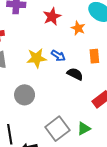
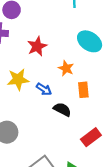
orange star: (78, 28) -> (66, 68), moved
yellow star: (37, 58) -> (18, 79), moved

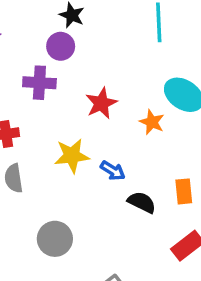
orange star: (66, 68) -> (152, 122), moved
orange rectangle: (83, 90) -> (184, 191), moved

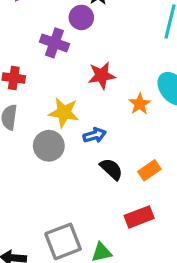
blue arrow: (113, 171) -> (95, 135), turned -65
orange rectangle: (184, 191) -> (149, 170), turned 45
gray circle: (55, 239) -> (49, 146), moved

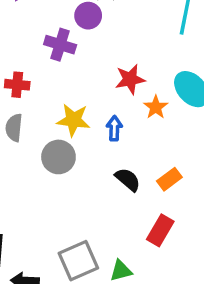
red star: (102, 76) -> (130, 79), moved
blue arrow: (95, 135) -> (114, 128), moved, turned -70
red rectangle: (139, 217) -> (160, 230), turned -36

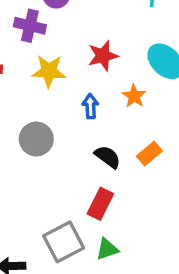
orange star: (156, 107) -> (134, 96), moved
yellow star: (73, 120) -> (49, 71), moved
red rectangle: (160, 230) -> (100, 204), moved

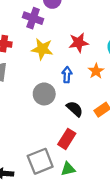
gray circle: (36, 139) -> (44, 94), moved

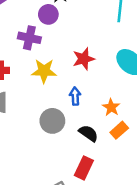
orange star: (96, 71) -> (111, 107), moved

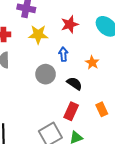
orange rectangle: (119, 130) -> (102, 109), moved, turned -72

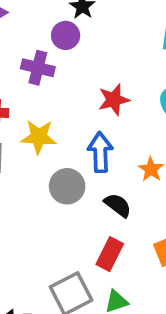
yellow star: (38, 34) -> (39, 137), moved
blue arrow: (63, 54) -> (100, 152), size x1.5

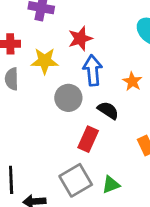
red star: (114, 100) -> (80, 39), moved
red rectangle: (110, 254) -> (88, 139), moved

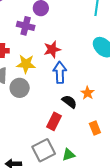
orange star: (132, 81) -> (87, 93), moved
gray circle: (68, 98) -> (20, 88), moved

